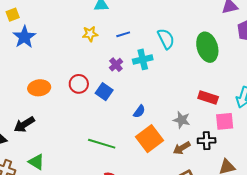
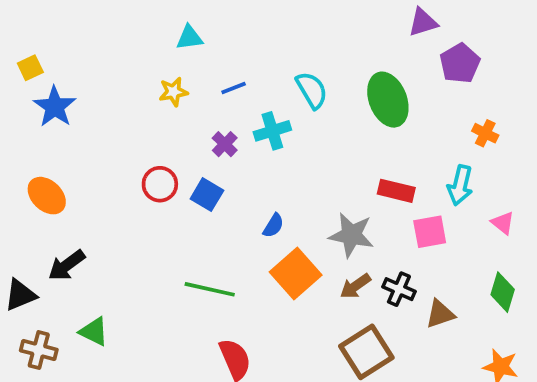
orange ellipse: (39, 88) -> (47, 196), moved, turned 55
gray star: (182, 120) -> (351, 235), size x1.4
black cross: (207, 141) -> (399, 289), moved, turned 30

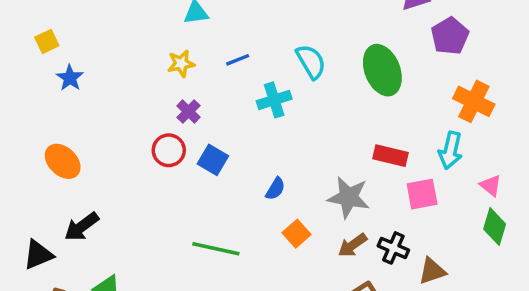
blue star: (55, 107) -> (70, 78), size x0.7
orange cross: (485, 133) -> (474, 101), size x1.6
purple cross: (225, 144) -> (188, 111), moved
orange square: (296, 274) -> (296, 234), size x0.6
green diamond: (503, 292) -> (495, 227), moved

